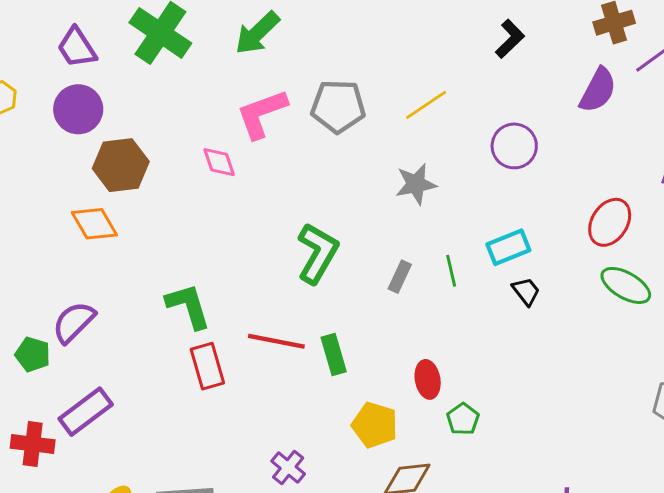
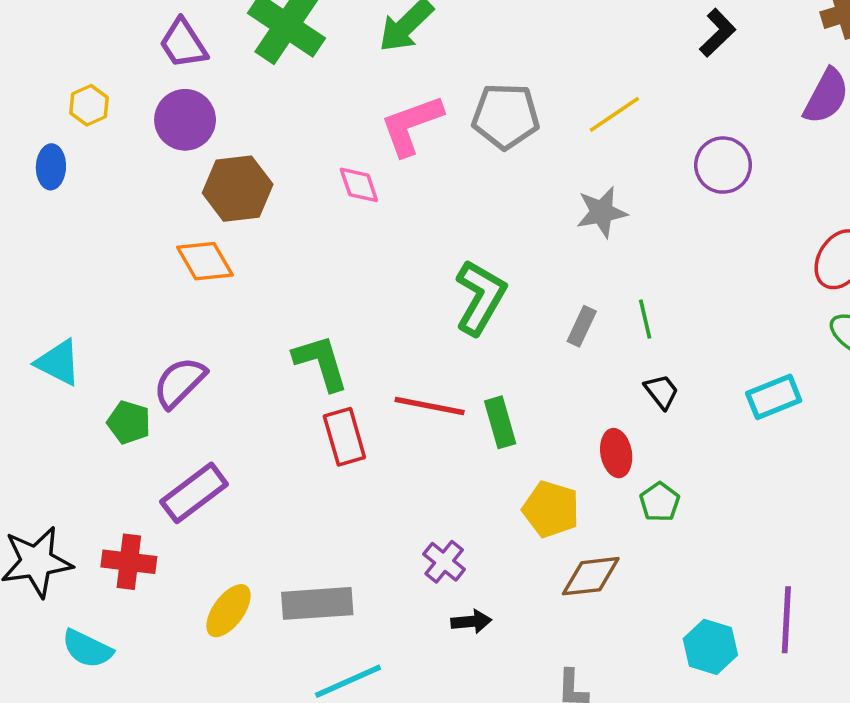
cyan rectangle: (508, 247) -> (774, 397), moved
black trapezoid: (526, 291) -> (661, 391), moved
red cross: (33, 444) -> (129, 562), moved

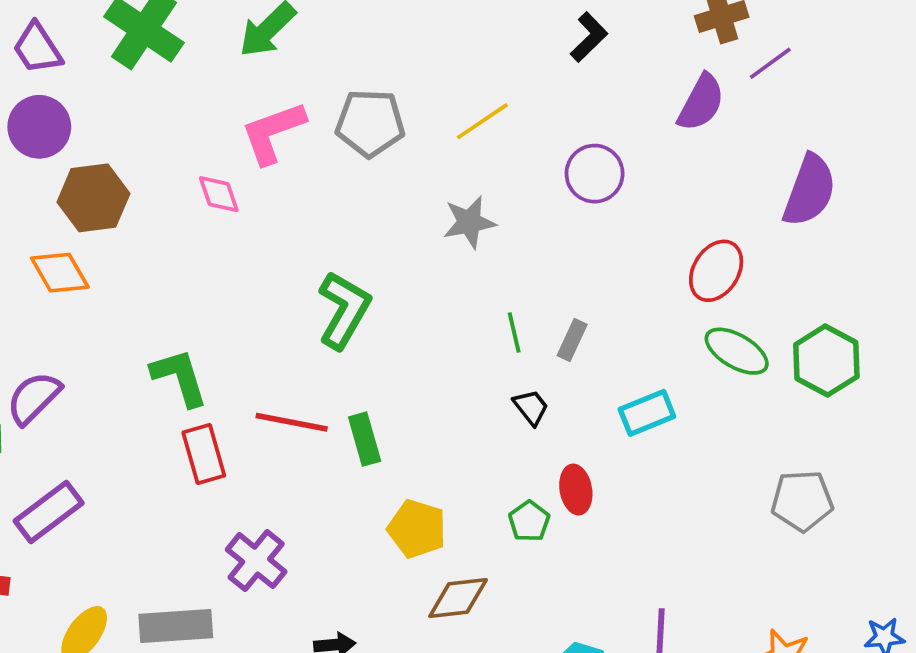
gray rectangle: (582, 326) -> (572, 340), moved
red ellipse: (616, 453) -> (576, 490), moved
purple cross: (444, 562) -> (256, 561), moved, size x1.4

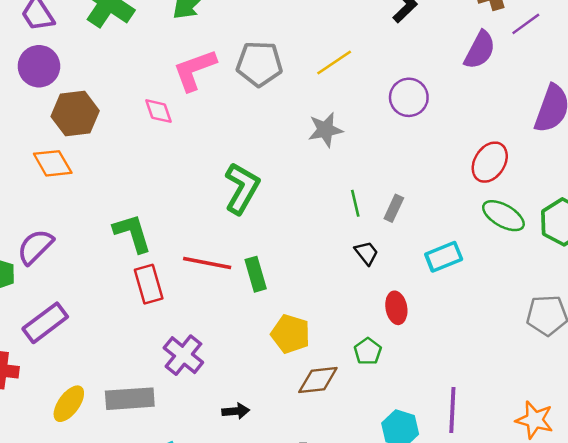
green pentagon: (529, 521) -> (368, 351), moved

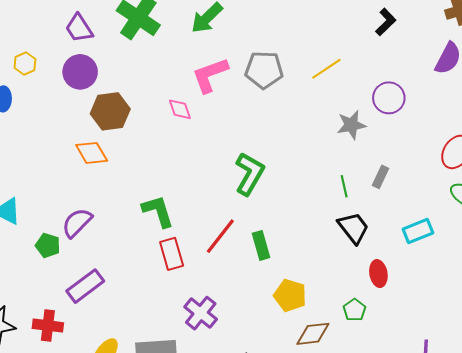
gray star: (325, 130) -> (351, 125), moved
gray rectangle: (394, 208) -> (381, 177), moved
black trapezoid: (366, 253) -> (353, 228), size x1.6
red line: (207, 263) -> (220, 236), turned -63

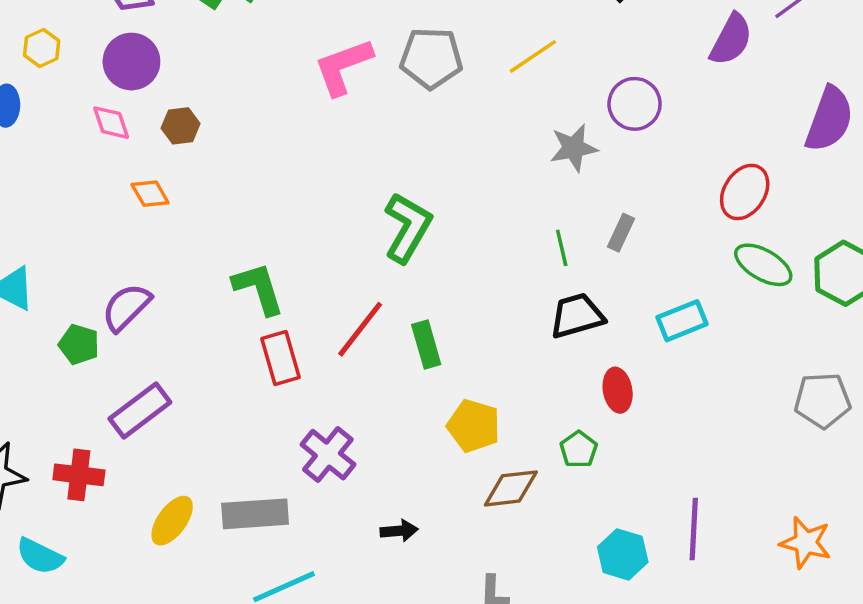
pink diamond: (180, 109) -> (111, 123), moved
brown hexagon: (110, 111) -> (181, 126), size x0.6
orange diamond: (92, 153) -> (150, 194), size x0.7
black trapezoid: (353, 228) -> (577, 316), turned -68

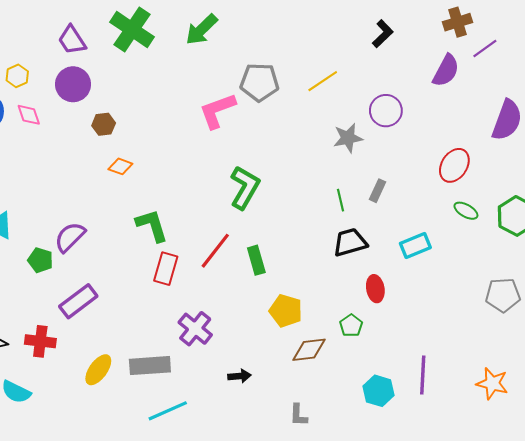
pink L-shape: (343, 67) -> (217, 111), moved
pink diamond: (111, 123) -> (29, 115), moved
orange diamond: (150, 194) -> (120, 166), moved, turned -40
green ellipse: (763, 265) -> (466, 211), size x0.7
red rectangle: (281, 358) -> (166, 269), turned 32

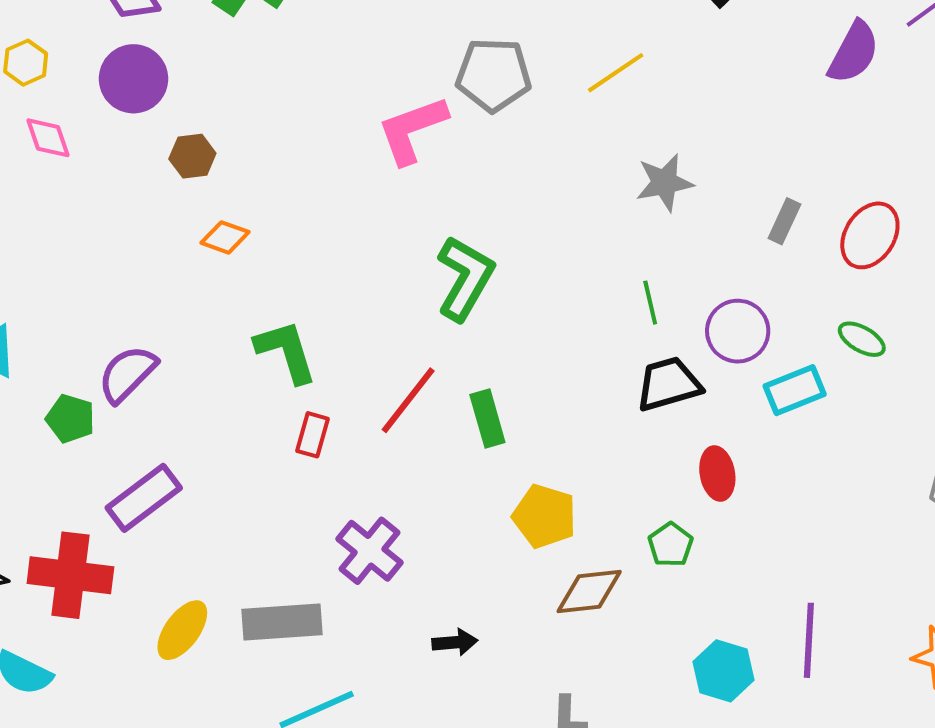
purple circle: (386, 111) -> (738, 331), moved
gray rectangle: (377, 191) -> (784, 221), moved
green ellipse: (466, 211) -> (862, 339), moved
red rectangle: (166, 269) -> (312, 435), size x0.7
red cross: (40, 341) -> (70, 575), size x1.4

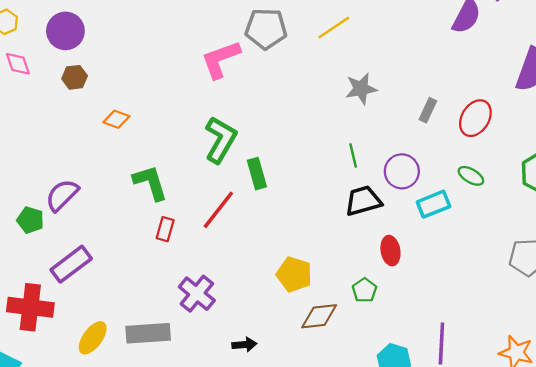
brown hexagon: (192, 156) -> (75, 77), moved
green L-shape: (465, 278) -> (221, 140), moved
green rectangle: (487, 419) -> (257, 174), moved

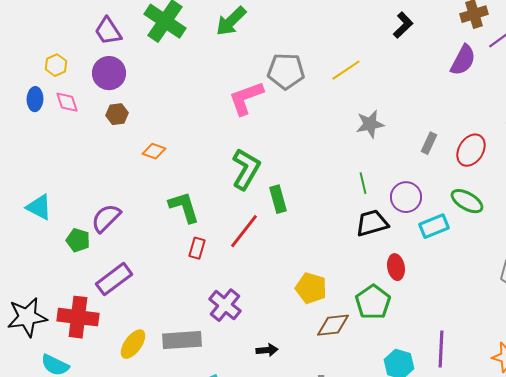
green ellipse: (471, 176) -> (467, 201), size x1.4
green pentagon: (364, 290) -> (373, 302), size x1.6

